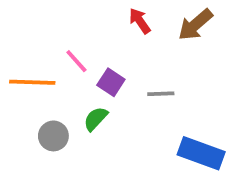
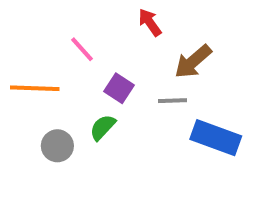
brown arrow: (195, 25) -> (193, 62), moved
pink line: (76, 61) -> (82, 49), moved
blue rectangle: (201, 153) -> (216, 138), moved

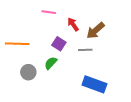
red arrow: (150, 22) -> (73, 24), moved
pink line: (82, 49) -> (49, 12), moved, turned -40
blue rectangle: (216, 138) -> (94, 84), moved

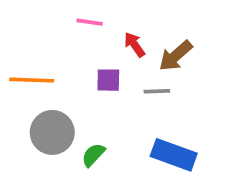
purple square: (59, 44) -> (108, 80), turned -32
green semicircle: (51, 63) -> (93, 155), moved
gray circle: (28, 72) -> (52, 132), size x1.5

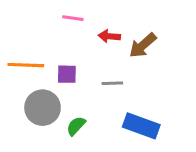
red arrow: (134, 45) -> (109, 36), turned -50
purple square: (108, 80) -> (67, 74), moved
gray line: (157, 91) -> (112, 83), moved

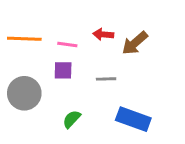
pink line: (73, 18) -> (67, 44), moved
orange line: (26, 65) -> (24, 39), moved
gray circle: (43, 108) -> (24, 93), moved

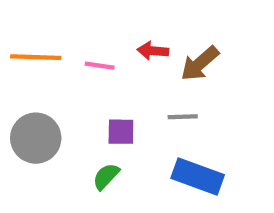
purple square: (63, 70) -> (121, 132), moved
gray line: (106, 79) -> (183, 117), moved

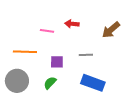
orange line: (36, 57) -> (25, 52), moved
brown arrow: (200, 64) -> (111, 30), moved
gray circle: (36, 138) -> (17, 81), moved

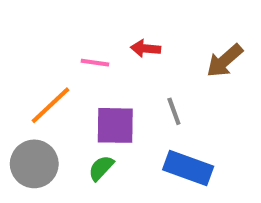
orange line: (25, 52) -> (50, 105), turned -45
gray line: (86, 55) -> (174, 111), turned 72
purple square: (57, 62) -> (115, 125), size x1.5

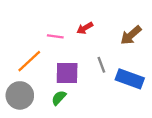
red arrow: (146, 49) -> (85, 28), turned -35
blue rectangle: (188, 168) -> (130, 79), moved

